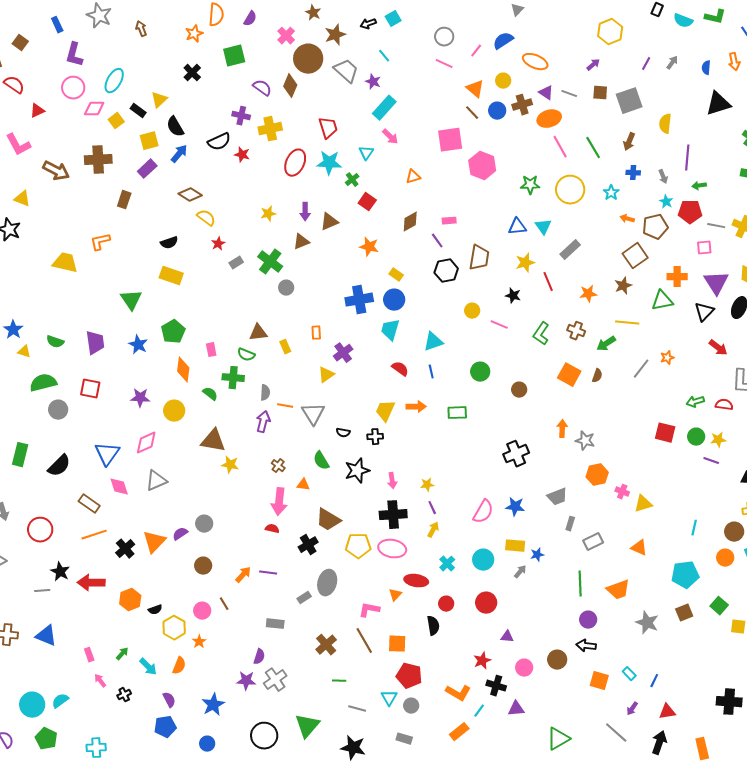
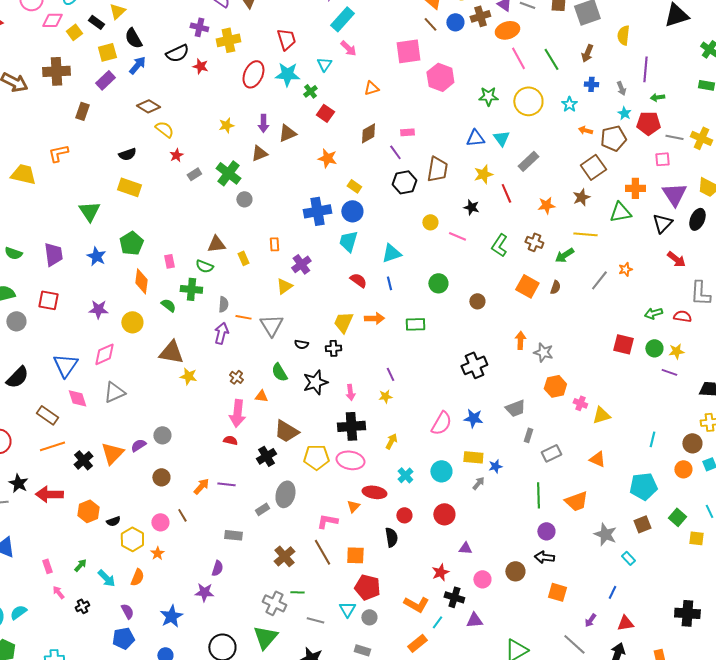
purple line: (432, 508) -> (390, 374), moved
cyan rectangle: (629, 674) -> (628, 558), moved
gray cross: (275, 680) -> (274, 603), moved, turned -30

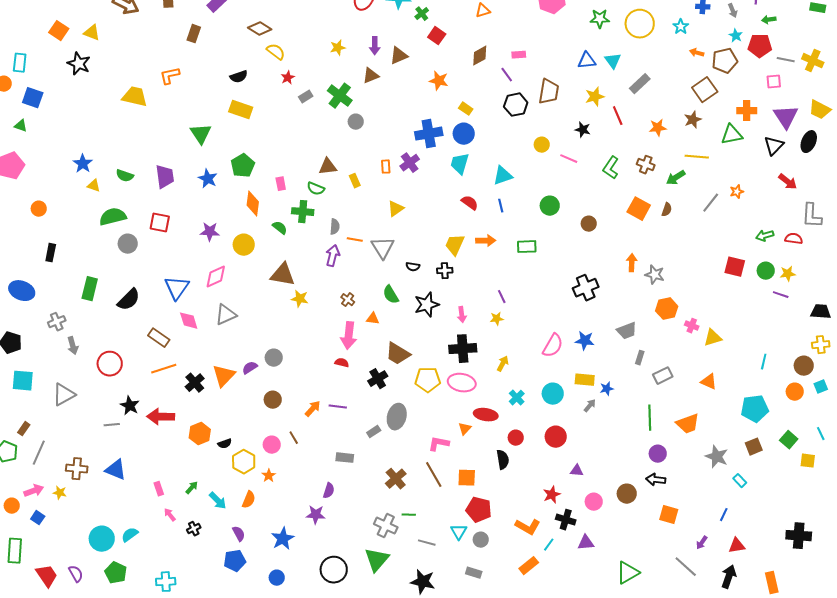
purple cross: (301, 264) -> (410, 163), moved

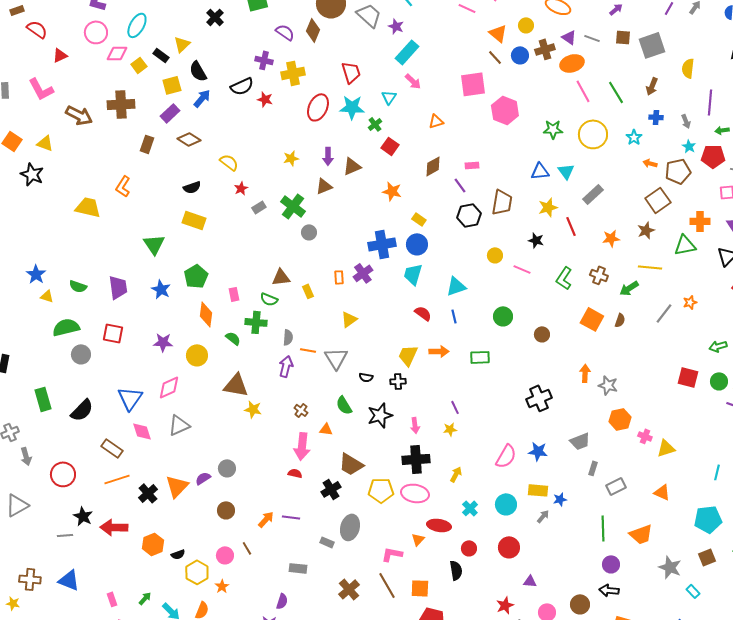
brown diamond: (260, 29) -> (189, 139), moved
orange L-shape: (170, 76) -> (123, 186), turned -45
green rectangle: (90, 289) -> (43, 399), turned -30
gray rectangle: (374, 432) -> (327, 542), turned 56

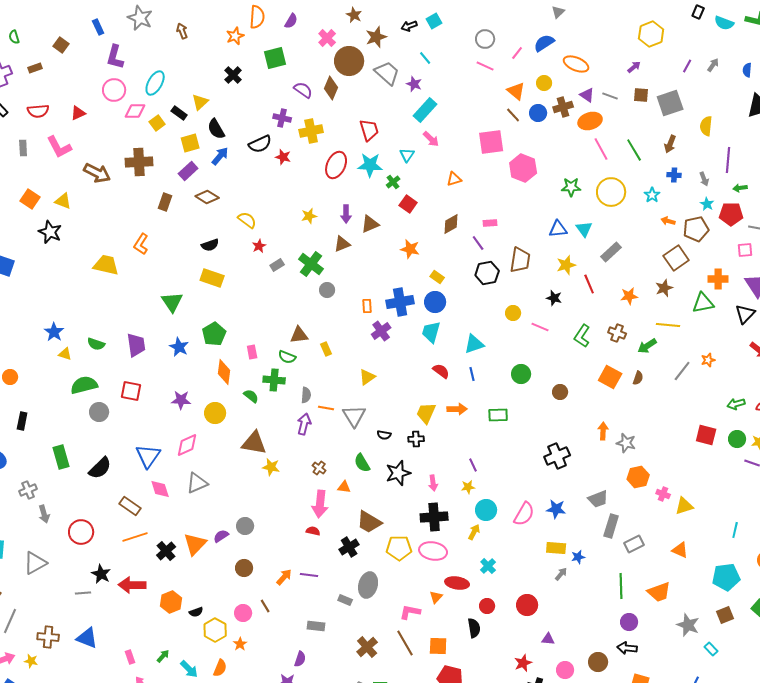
red semicircle: (37, 29) -> (38, 111), moved, turned 140
orange rectangle: (339, 277) -> (367, 306), moved
gray rectangle: (593, 468) -> (611, 526), size x1.6
cyan circle: (506, 504) -> (486, 510), moved

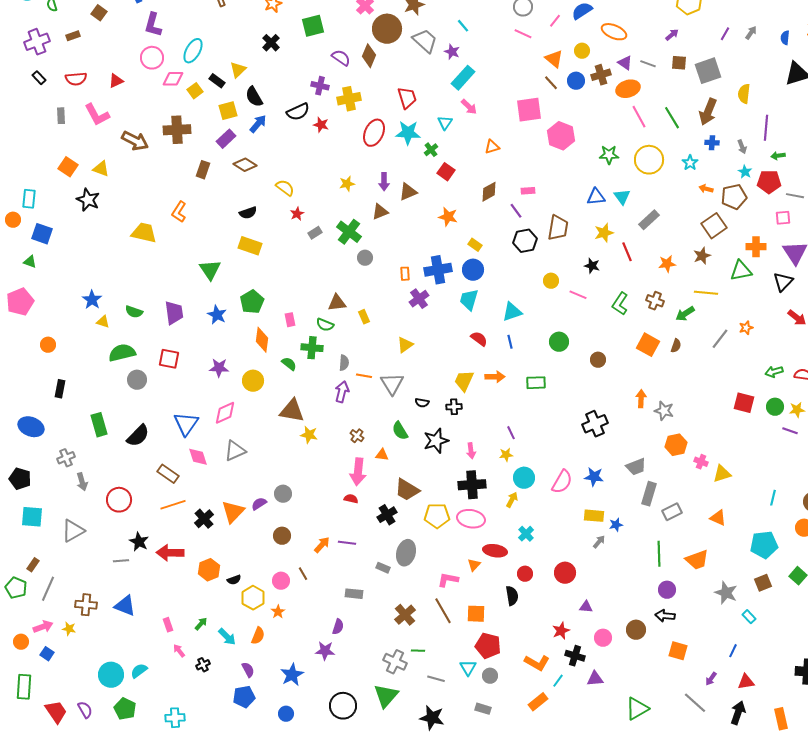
brown arrow: (670, 144) -> (708, 112), size x1.5

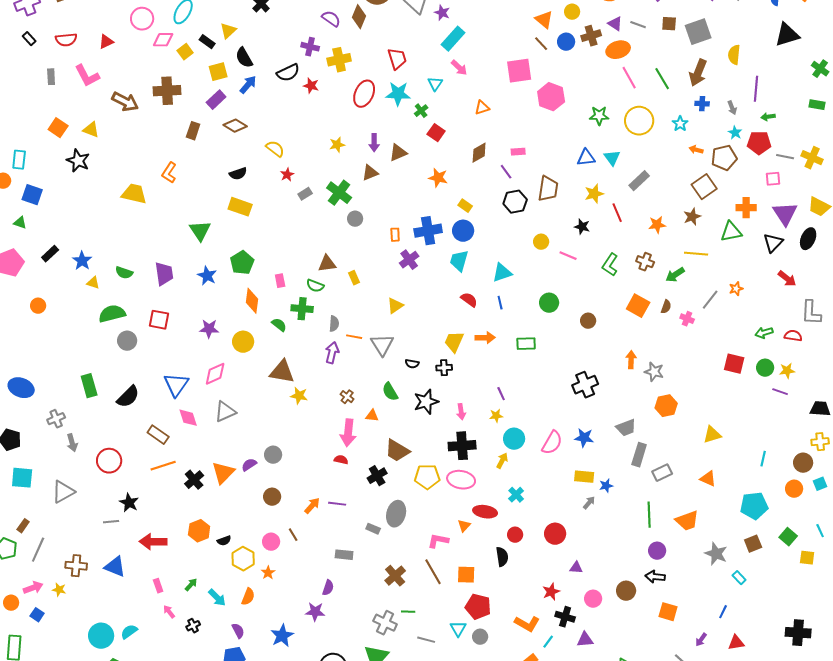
black rectangle: (60, 389) -> (50, 254), moved, turned 36
pink cross: (701, 462) -> (687, 319), moved
red arrow: (170, 553) -> (153, 542), moved

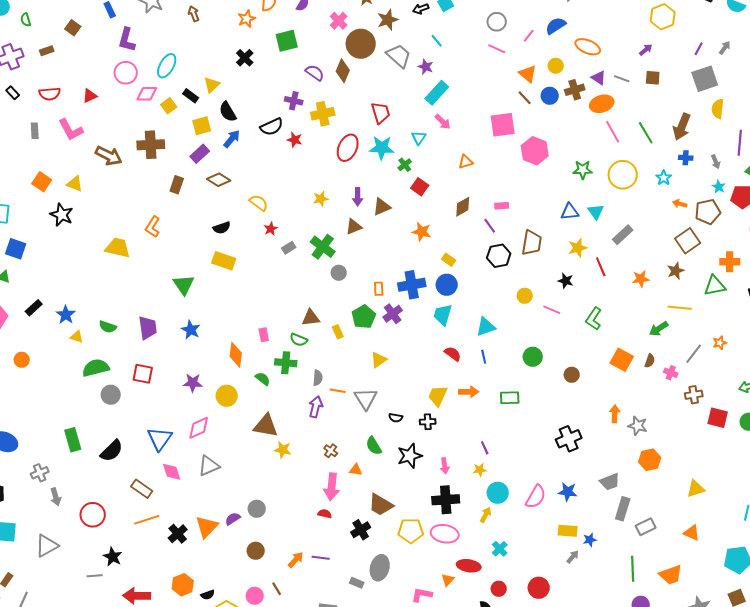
gray square: (698, 32) -> (705, 79), moved
brown cross: (645, 262) -> (694, 395), moved, turned -30
green pentagon: (242, 263) -> (364, 317), moved

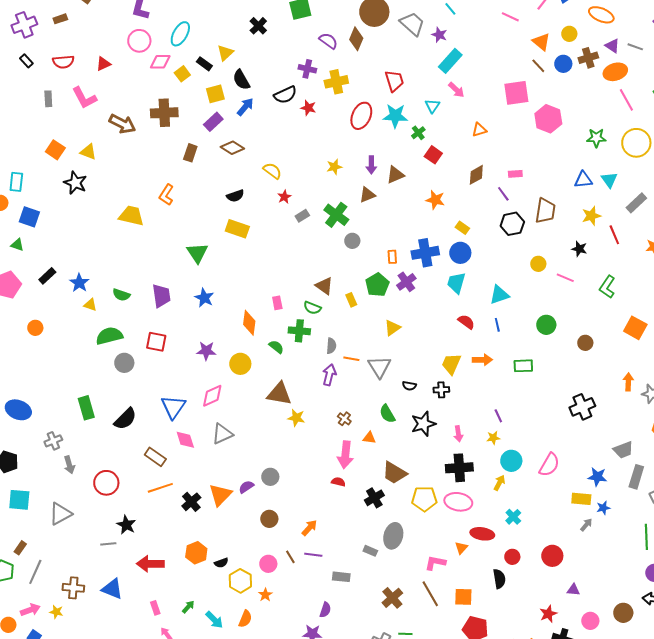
brown triangle: (311, 318) -> (324, 286), turned 42
blue star: (568, 492) -> (597, 477), moved
purple line: (321, 558) -> (313, 555), moved

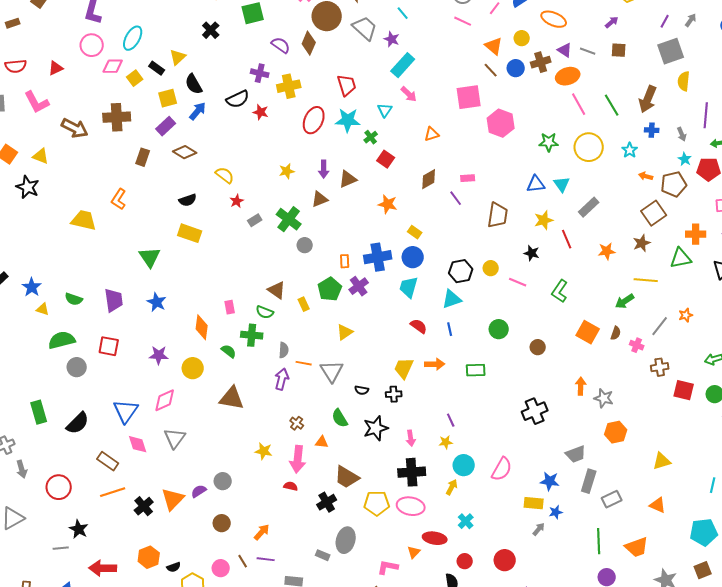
black hexagon: (512, 224) -> (461, 271), moved
yellow star: (296, 418) -> (264, 451), moved
gray triangle: (222, 434) -> (175, 438), turned -30

